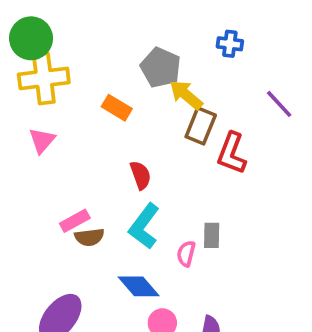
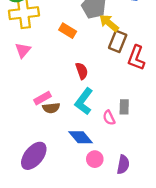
pink semicircle: (186, 254) -> (109, 118), turned -40

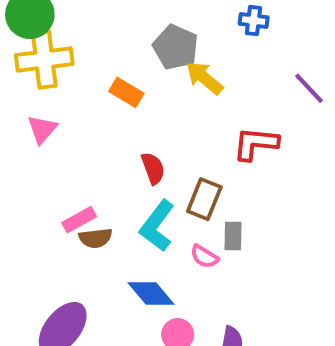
brown rectangle: (118, 41) -> (204, 199), moved
red L-shape: (136, 58) -> (256, 144), turned 75
pink semicircle: (109, 118) -> (204, 257), turned -32

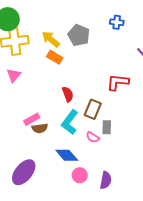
yellow arrow: (204, 78) -> (51, 39), moved

